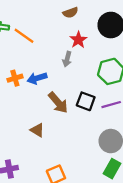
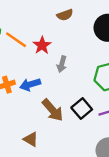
red star: (78, 40) -> (42, 45), moved
black square: (86, 101) -> (82, 109), turned 30

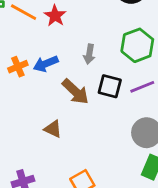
gray arrow: (62, 64) -> (89, 54), moved
black square: (82, 109) -> (110, 86), turned -30

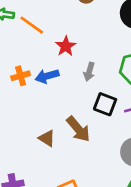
red star: (55, 16) -> (66, 46), moved
brown arrow: (75, 92) -> (78, 129), moved

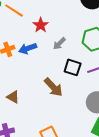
gray arrow: (89, 72) -> (59, 44), turned 32
brown triangle: (47, 138) -> (13, 97), moved

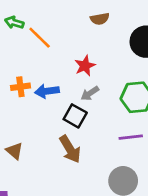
red star: (41, 25) -> (85, 66), moved
black square: (73, 67) -> (75, 116), moved

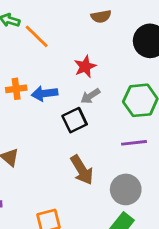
black square: (75, 116) -> (75, 120), turned 35
brown arrow: (70, 149) -> (82, 170), moved

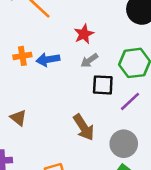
black square: (75, 120) -> (103, 85), moved, turned 30
purple line: (134, 143) -> (130, 101), turned -35

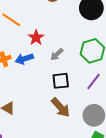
red star: (84, 34) -> (36, 37), moved
black square: (103, 85) -> (61, 81), moved

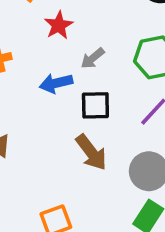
blue arrow: (24, 59) -> (56, 83), moved

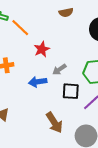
black square: (95, 105) -> (71, 91), moved

